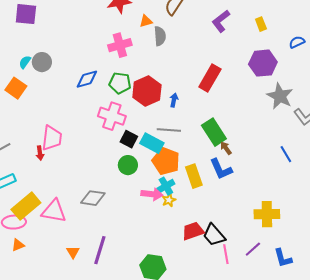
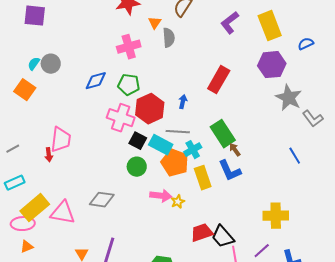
orange triangle: (146, 21) -> (155, 23), turned -40
yellow rectangle: (261, 24) -> (270, 26), size x2.0
red hexagon: (147, 91) -> (150, 109), moved
cyan cross: (166, 186) -> (193, 150), moved

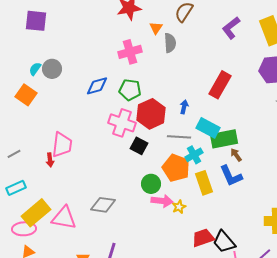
green rectangle: (223, 134) -> (224, 139), turned -68
cyan rectangle: (161, 145) -> (208, 128), moved
green circle: (137, 167) -> (151, 184), moved

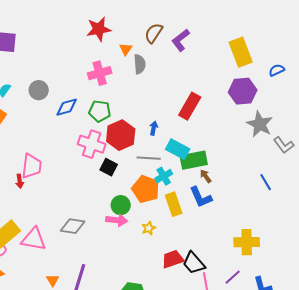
purple L-shape: (231, 28) -> (181, 40), moved
gray circle: (52, 69) -> (39, 90), moved
pink arrow: (162, 201) -> (117, 220), moved

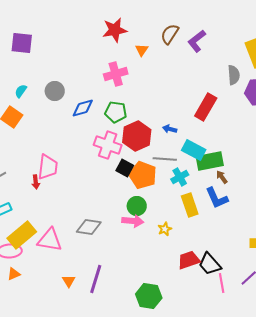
gray semicircle: (140, 64) -> (234, 75), moved
blue arrow: (154, 128) -> (170, 129), turned -88
orange pentagon: (146, 189) -> (143, 175), moved

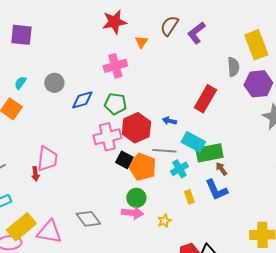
pink cross: (108, 145) -> (107, 137), turned -32
yellow rectangle: (190, 205) -> (189, 197), size x0.6
gray diamond: (89, 227) -> (88, 219), turned 45

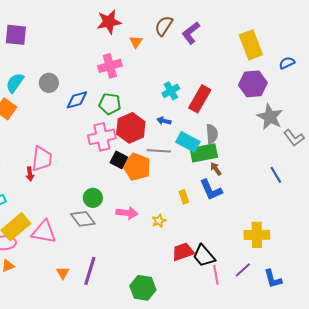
gray semicircle: (233, 67) -> (212, 134), moved
cyan semicircle: (20, 83) -> (15, 83), size x1.5
cyan cross: (179, 169) -> (171, 91), moved
green circle: (136, 198) -> (93, 198), moved

